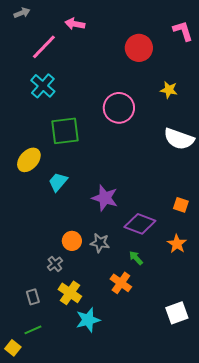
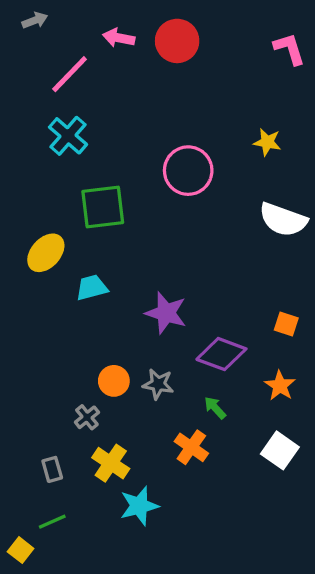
red circle: (139, 48) -> (177, 41), moved
cyan trapezoid: (58, 182) -> (92, 288), turned 35
white square: (177, 313) -> (280, 450), moved, turned -35

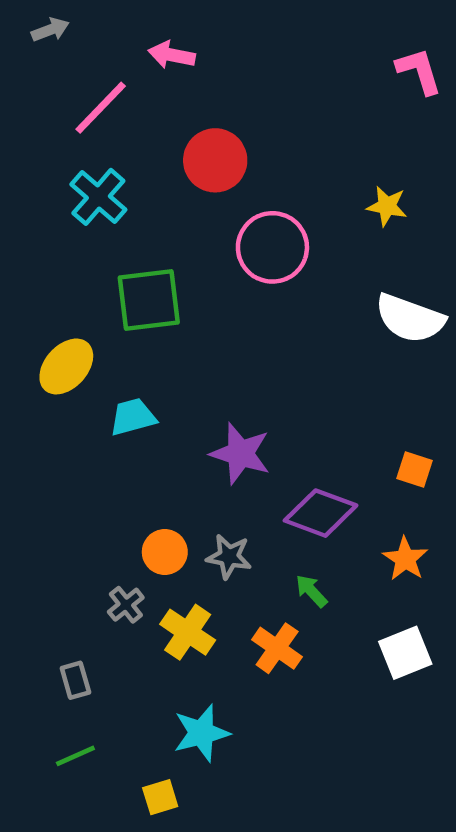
red circle: (177, 41) -> (215, 160), moved
white square: (280, 450) -> (405, 653), turned 33
yellow cross: (111, 463) -> (188, 632), moved
yellow square: (21, 550) -> (160, 797), moved, turned 35

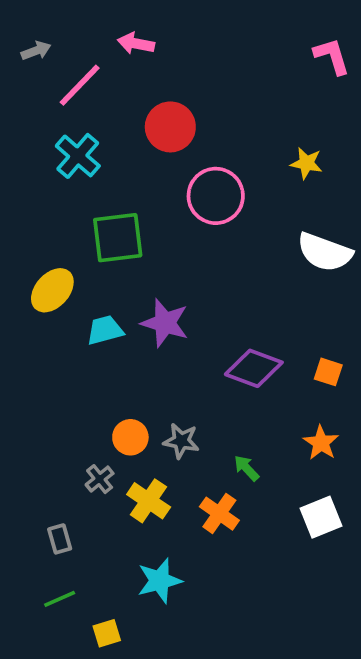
gray arrow: (50, 30) -> (36, 51), moved
purple star: (240, 454) -> (165, 323), moved
purple diamond: (321, 513) -> (254, 368), moved
yellow square: (160, 797) -> (107, 633), moved

